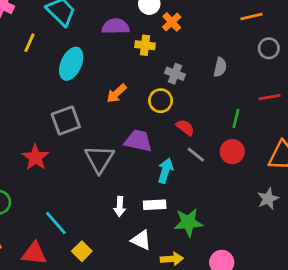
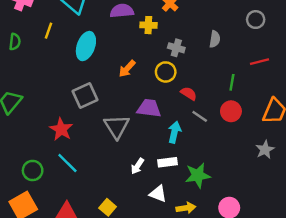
white arrow: (120, 206) -> (137, 166), turned 35
cyan line: (56, 223) -> (67, 163), moved

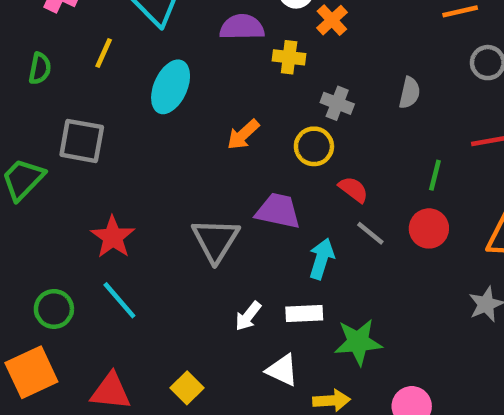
gray square: (85, 95) -> (82, 141), moved, turned 30

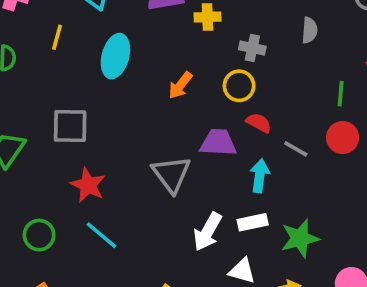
gray square: (82, 141) -> (70, 126), moved
red semicircle: (353, 189) -> (259, 123), moved
green circle: (54, 309) -> (39, 235), moved
white arrow: (248, 316) -> (208, 232), size x1.5

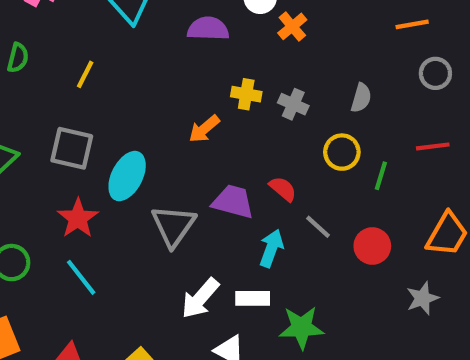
yellow cross: (207, 17) -> (246, 94), moved
yellow line: (57, 37) -> (85, 74), moved
cyan ellipse: (115, 56) -> (127, 176), moved
yellow circle: (239, 86) -> (342, 152), moved
red circle: (343, 137) -> (372, 246), moved

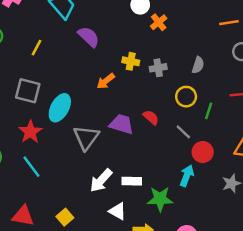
purple semicircle: (208, 29) -> (89, 37), moved, turned 40
gray cross: (293, 104) -> (158, 68), turned -35
gray line: (318, 227) -> (183, 132), moved
cyan arrow: (271, 248) -> (187, 176), moved

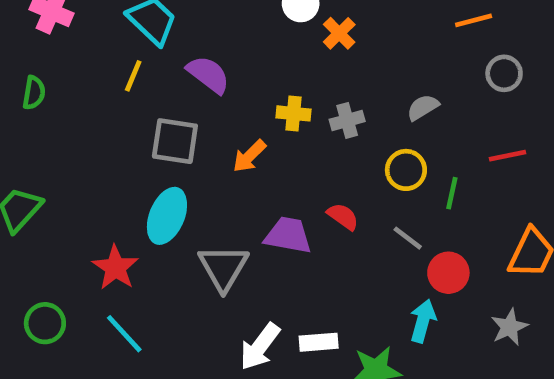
yellow line: (36, 48) -> (133, 76), moved
gray semicircle: (198, 65) -> (423, 107), turned -133
gray square: (28, 91) -> (175, 141), moved

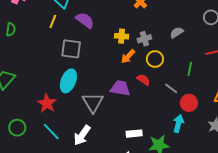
orange arrow: (249, 156) -> (128, 56), moved
yellow circle: (406, 170) -> (155, 59), moved
white arrow: (260, 347) -> (82, 135), moved

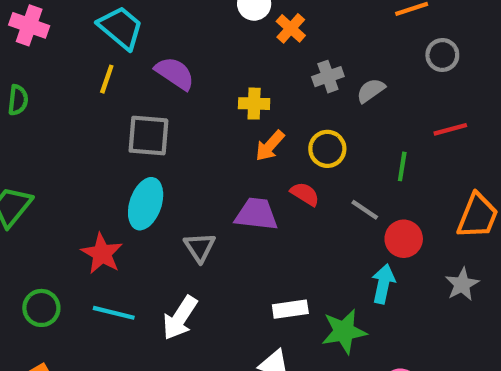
gray cross: (144, 39) -> (328, 77), moved
gray triangle: (93, 102) -> (200, 247), size x0.7
cyan line: (51, 131) -> (114, 313), turned -30

